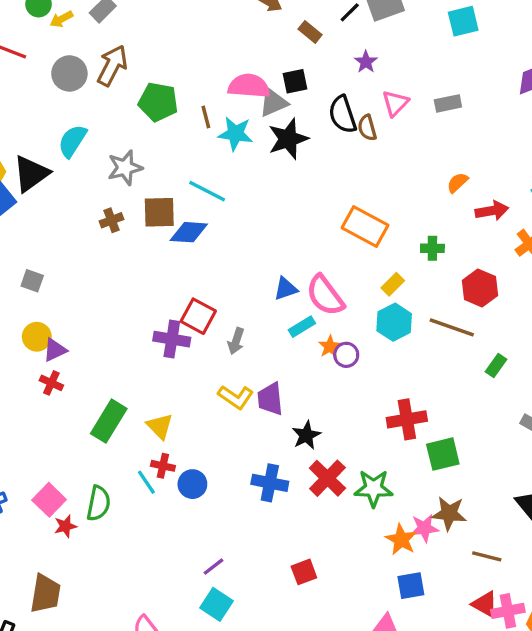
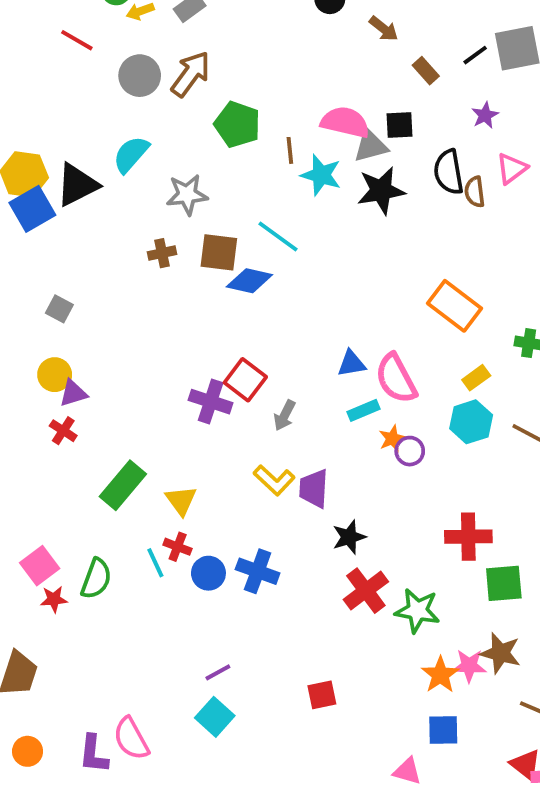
blue cross: (270, 483) -> (258, 571), moved

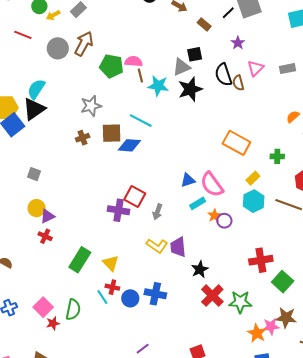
pink semicircle: (345, 122) -> (134, 61), moved, size x0.7
cyan semicircle: (131, 154) -> (36, 89), moved
green square: (504, 583) -> (283, 282), turned -35

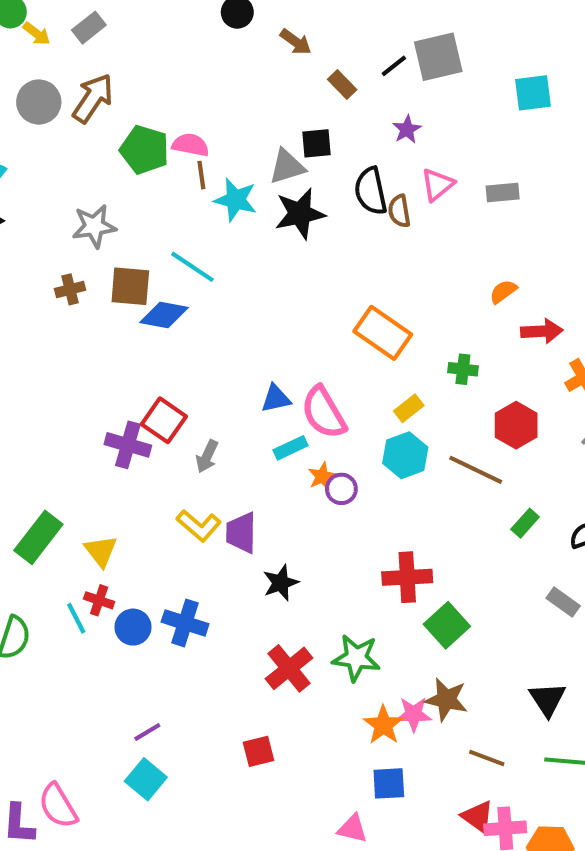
yellow arrow: (53, 15) -> (37, 34), turned -120
red cross: (212, 296) -> (289, 668), moved

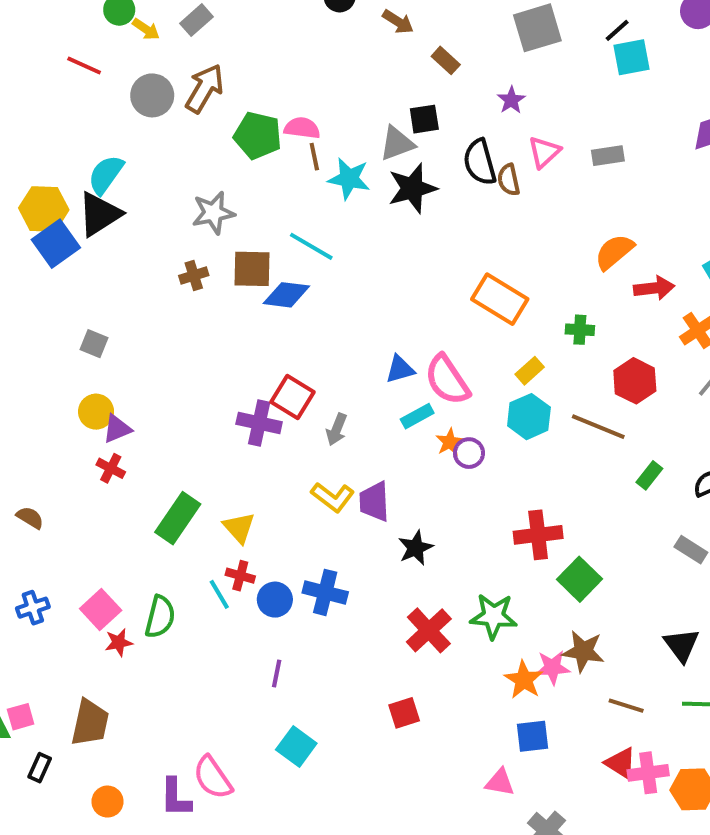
black line: (394, 66) -> (617, 30), moved
orange semicircle: (503, 292) -> (614, 252), size x1.5
purple line: (147, 732) -> (277, 674), moved, turned -44

